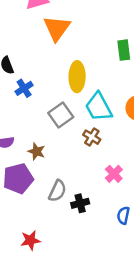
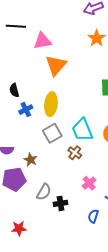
yellow ellipse: (77, 77) -> (51, 104), moved

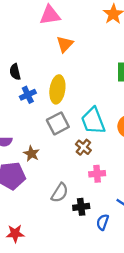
orange triangle: (56, 65) -> (65, 44), size x0.7
pink cross: (89, 183) -> (97, 174), moved, turned 32
gray semicircle: (44, 192) -> (60, 193), moved
black cross: (61, 203) -> (81, 207), moved

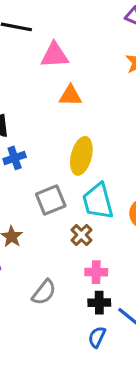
orange triangle: (65, 44) -> (70, 96), turned 42
yellow ellipse: (57, 89) -> (81, 156), moved
black cross: (81, 207) -> (99, 303), moved

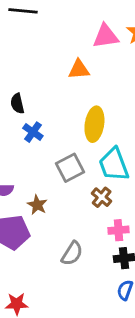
pink triangle: (55, 55) -> (106, 36), moved
blue cross: (15, 158) -> (33, 132), turned -30

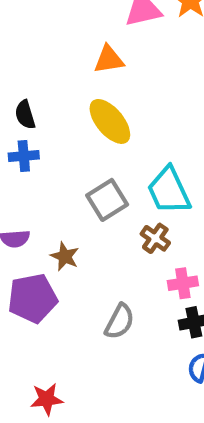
yellow ellipse: (94, 124) -> (110, 121), moved, turned -44
blue cross: (33, 132) -> (24, 156), moved, turned -36

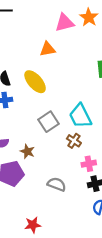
yellow ellipse: (110, 121) -> (35, 82), moved
gray semicircle: (120, 321) -> (57, 184), turned -96
red star: (47, 399) -> (33, 225), moved

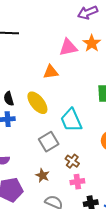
cyan trapezoid: (80, 116) -> (71, 120), moved
brown star: (27, 151) -> (43, 176), moved
pink cross: (89, 164) -> (77, 182), moved

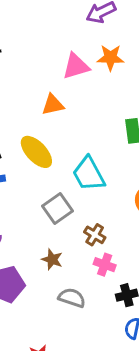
orange star: (92, 43) -> (110, 58), turned -30
pink cross: (77, 182) -> (105, 265), turned 32

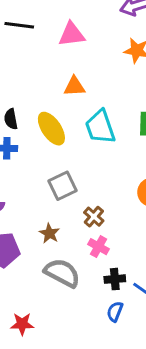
pink triangle: (76, 66) -> (72, 34), moved
cyan trapezoid: (89, 174) -> (100, 127), moved
gray semicircle: (72, 298) -> (62, 273), size x1.4

